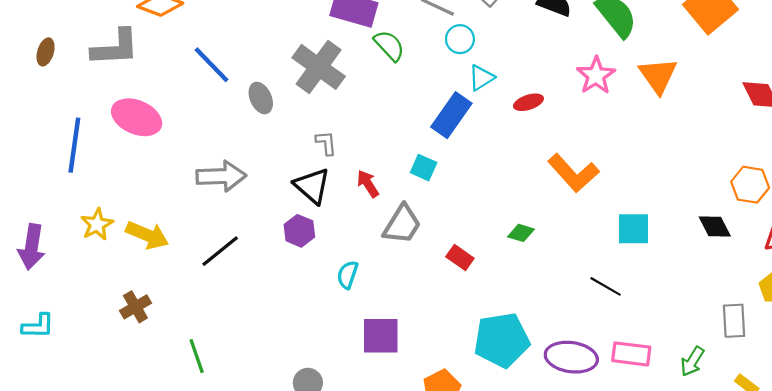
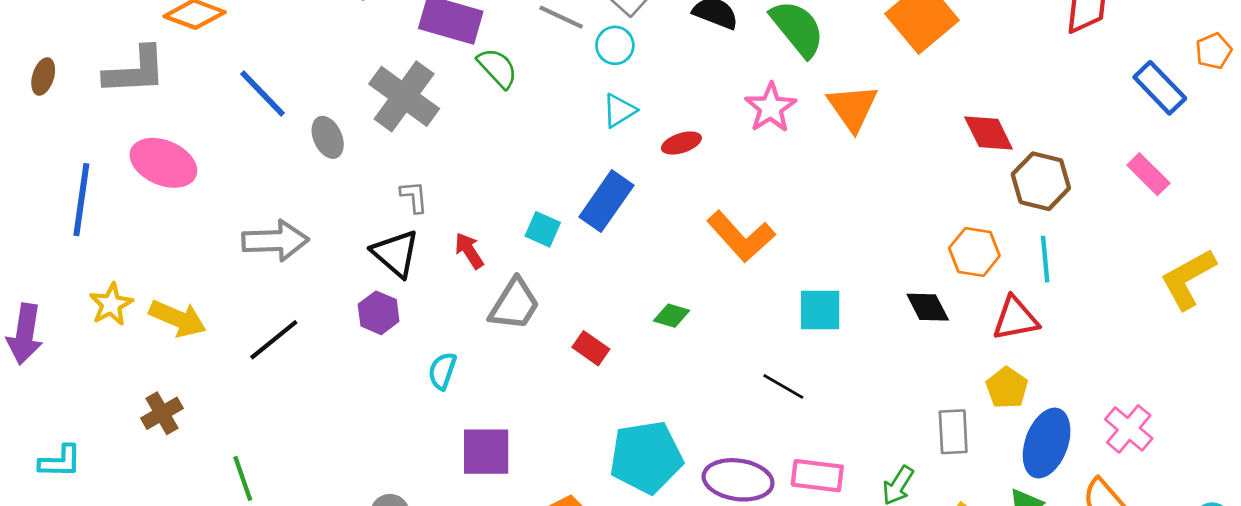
cyan circle: (460, 39) -> (615, 45), moved
blue rectangle: (451, 115) -> (606, 201), moved
cyan L-shape: (38, 326) -> (60, 461), moved

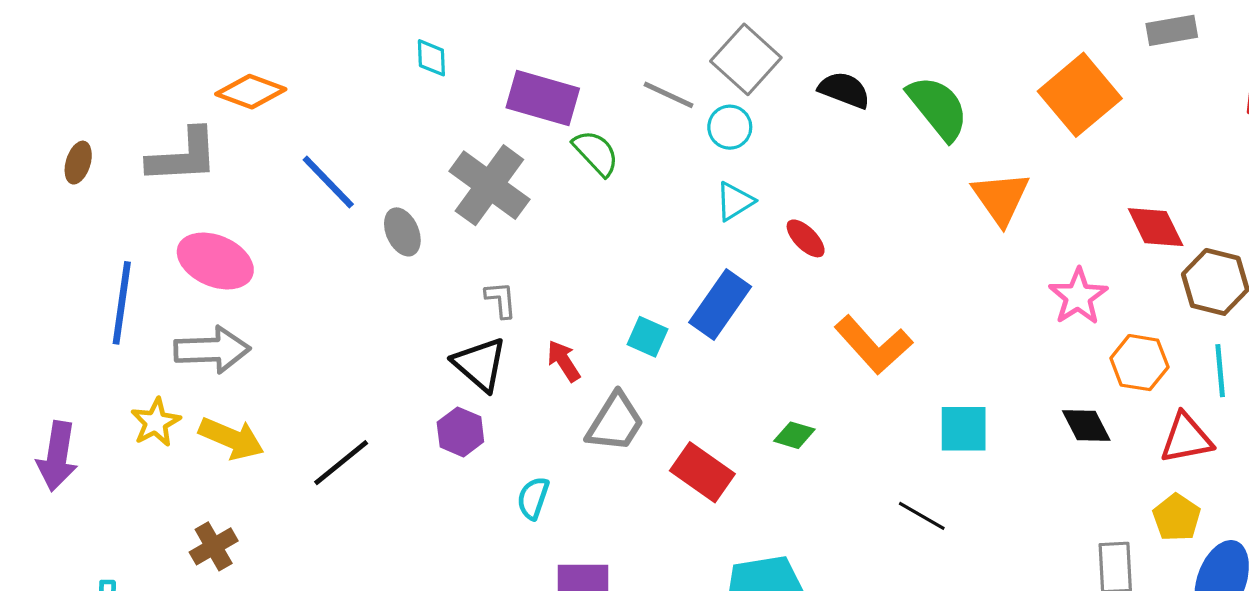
pink star: (771, 108) -> (1078, 296), moved
red ellipse: (681, 143) -> (806, 238), turned 63
gray arrow: (275, 241) -> (212, 350), moved
red rectangle: (591, 348) -> (702, 472), size x1.5

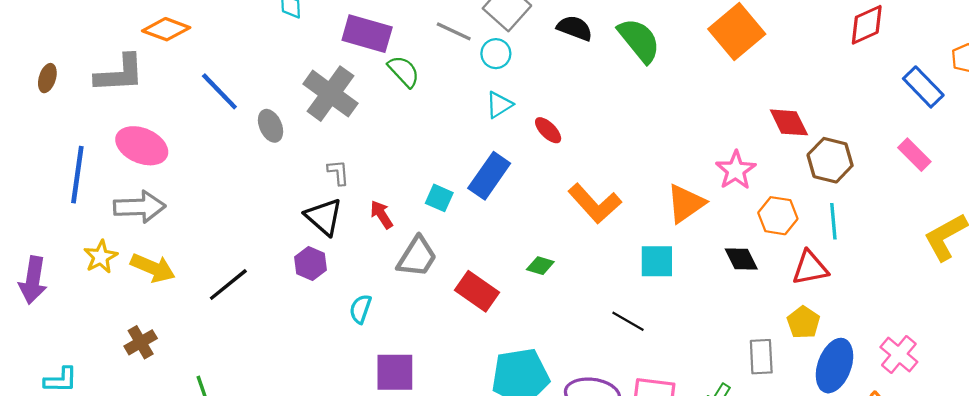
orange triangle: (1001, 198) -> (686, 203), moved, turned 30

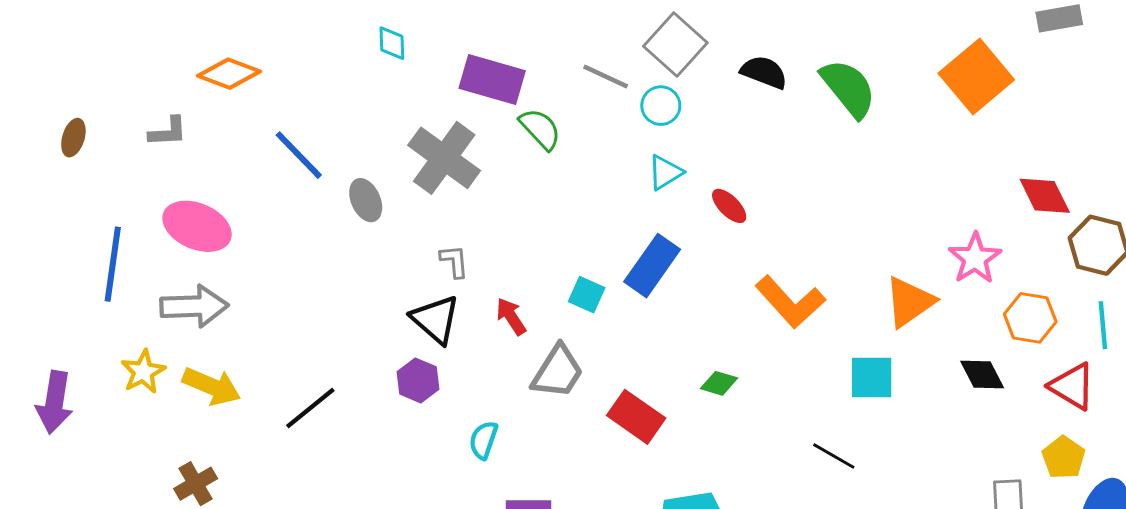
gray L-shape: (120, 74) -> (168, 132), size x0.6
red triangle: (810, 268) -> (1072, 386), turned 42

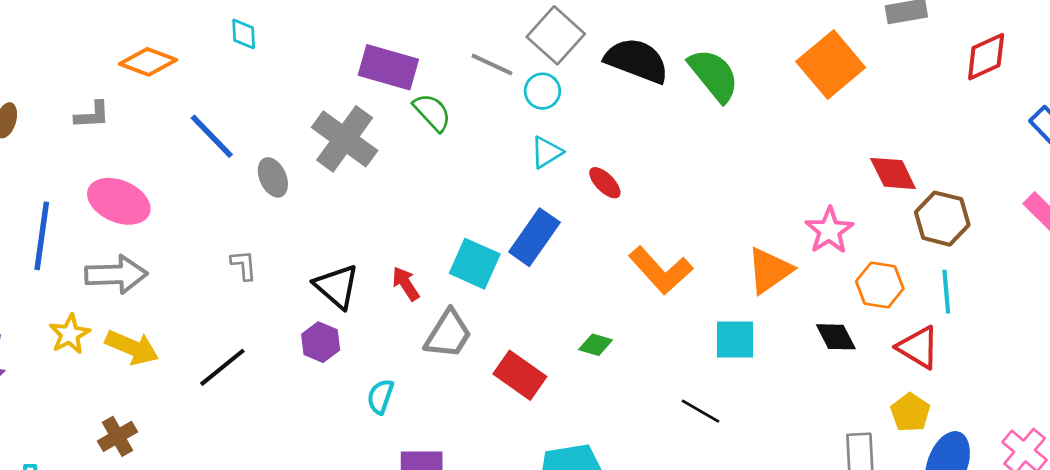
cyan diamond: (392, 43) -> (244, 34), moved
black semicircle: (764, 72) -> (637, 61), size x1.5
gray L-shape: (454, 261) -> (244, 265), moved
cyan square: (587, 295) -> (475, 264), size x1.5

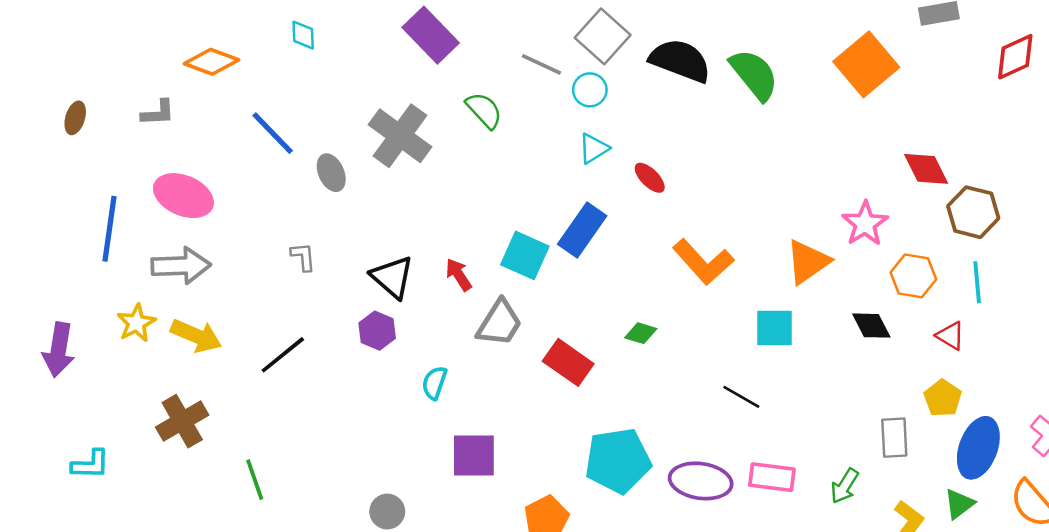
purple rectangle: (388, 67) -> (431, 35), moved, turned 30
red triangle: (918, 347) -> (950, 336), size x0.7
brown cross: (117, 436) -> (182, 421), size x1.4

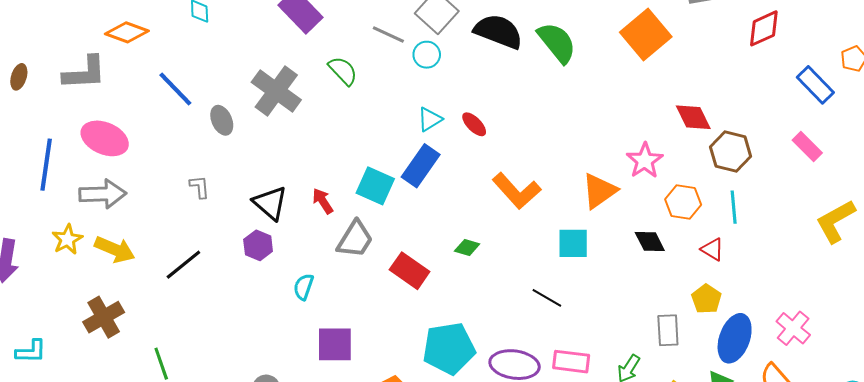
gray L-shape: (158, 113) -> (84, 73), size x1.6
cyan triangle: (594, 148) -> (430, 119), moved

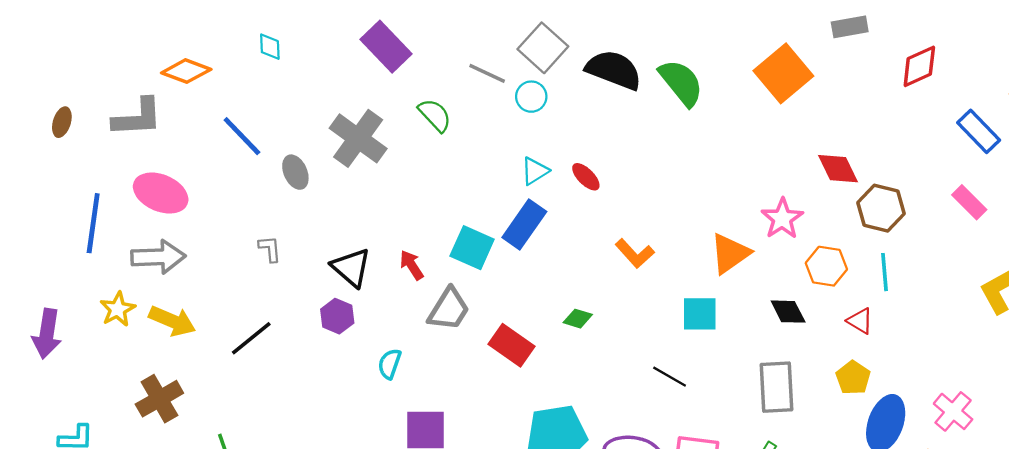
orange L-shape: (517, 191) -> (635, 253), size x0.7
gray rectangle: (668, 330) -> (776, 387), moved, size x1.4

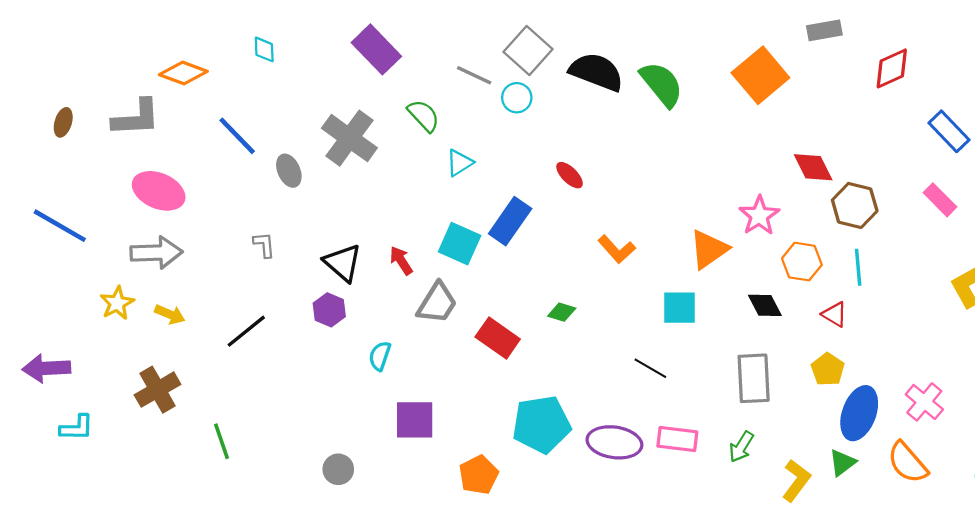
cyan triangle: (535, 171) -> (460, 163), moved
blue line: (93, 223) -> (60, 226), moved, turned -68
yellow arrow: (172, 321) -> (170, 314), size x0.7
purple arrow: (47, 334) -> (46, 368), moved, turned 78

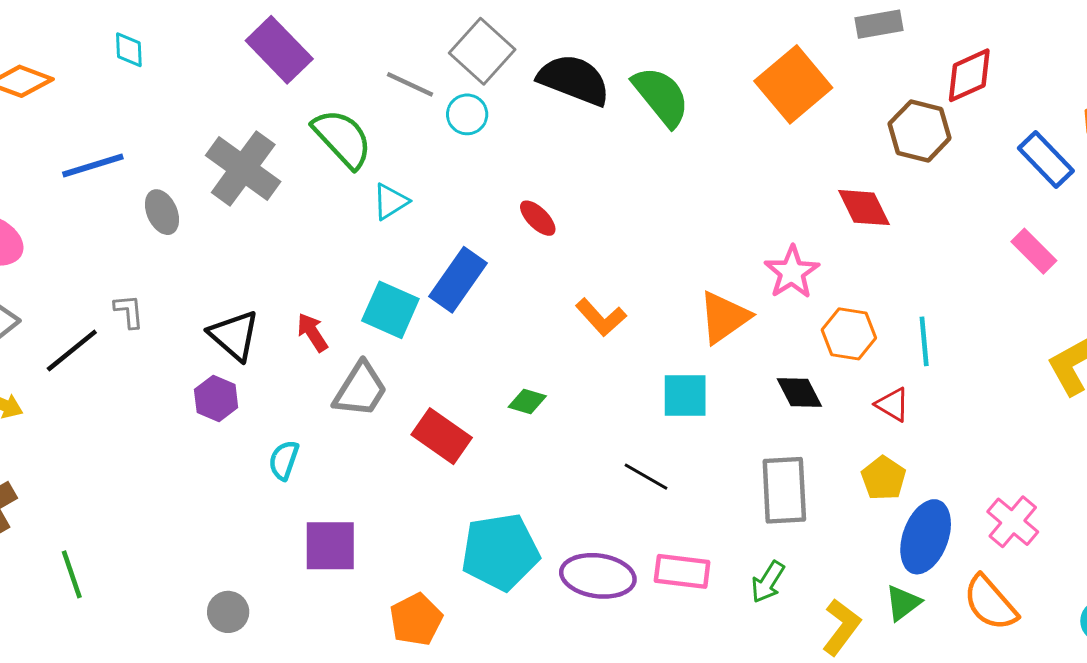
green semicircle: (424, 116) -> (342, 138), size x1.4
blue line: (237, 136) -> (93, 166), turned -63
brown hexagon: (855, 205) -> (920, 131), moved
black line: (246, 331) -> (72, 350), moved

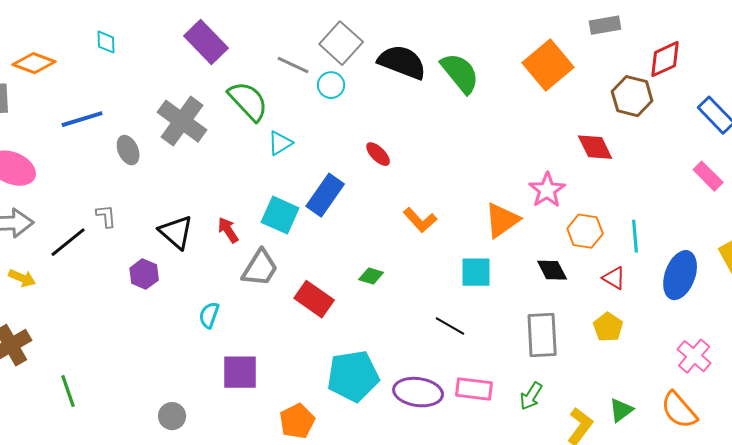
purple hexagon: (216, 398) -> (144, 274), moved
blue ellipse: (926, 537) -> (680, 275), moved

